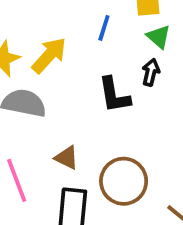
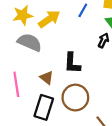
black L-shape: (114, 95) -> (72, 63), moved

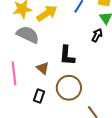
black rectangle: (44, 107) -> (39, 96), size x0.6

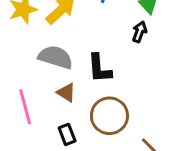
gray semicircle: (28, 35) -> (55, 57), moved
black rectangle: (39, 96) -> (67, 134), turned -32

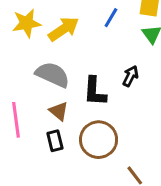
black arrow: (139, 32) -> (130, 76), moved
black rectangle: (67, 134) -> (55, 141), moved

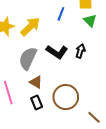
gray semicircle: (53, 75) -> (28, 58), turned -80
black L-shape: (95, 91) -> (57, 52), moved, turned -50

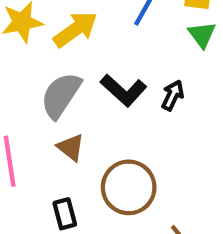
black rectangle: (37, 103) -> (65, 214), moved

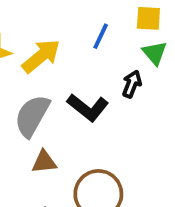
black arrow: (173, 95) -> (132, 84), moved
brown triangle: (71, 147) -> (44, 162), turned -40

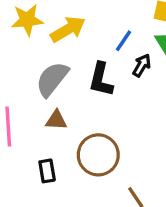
blue line: (101, 36) -> (123, 41), moved
black L-shape: (88, 108) -> (101, 80), turned 56

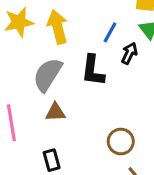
yellow arrow: (68, 29) -> (57, 27), turned -68
brown circle: (98, 155) -> (121, 141), moved, size x0.7

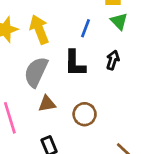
black arrow: (129, 53) -> (113, 60), moved
brown circle: (121, 141) -> (85, 114), moved

